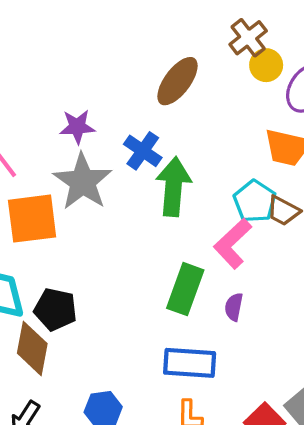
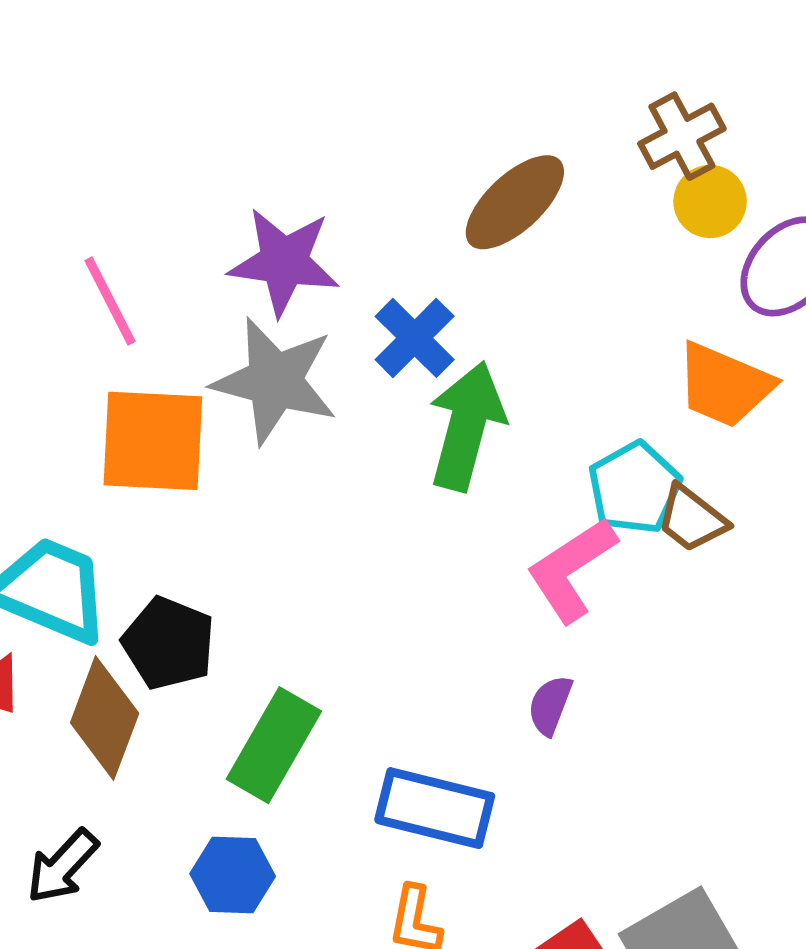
purple star: (77, 127) -> (284, 262), size x1.4
gray star: (83, 182) -> (275, 381), turned -30
green rectangle: (185, 289) -> (274, 745), moved

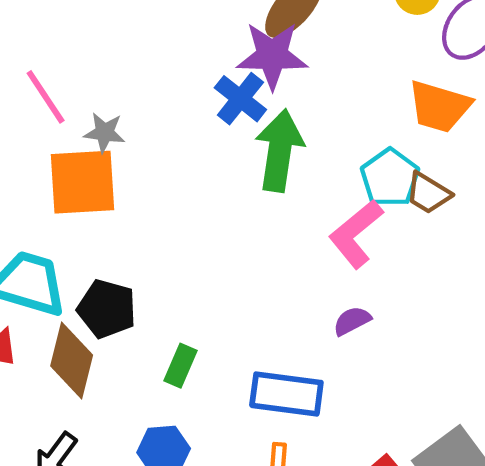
purple star: (284, 262) -> (272, 55), moved
gray star: (275, 381) -> (104, 133), moved, size x0.5
purple semicircle: (550, 705) -> (352, 321), turned 48
green rectangle: (274, 745) -> (180, 366), size x0.6

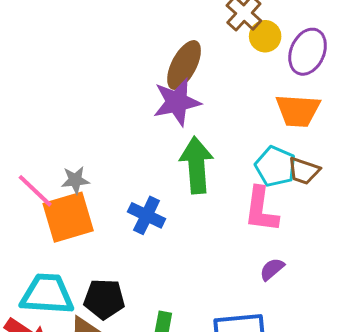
pink line: (46, 97) -> (35, 191), moved
blue cross: (240, 99) -> (147, 215), moved
pink L-shape: (356, 234) -> (261, 210), turned -30

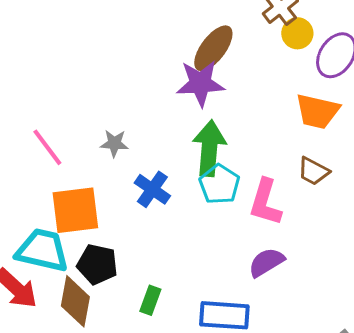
cyan pentagon: (275, 166) -> (219, 184), moved
gray star: (75, 180) -> (114, 143), moved
orange square: (68, 217) -> (75, 210), moved
purple semicircle: (272, 269) -> (266, 262), size x1.4

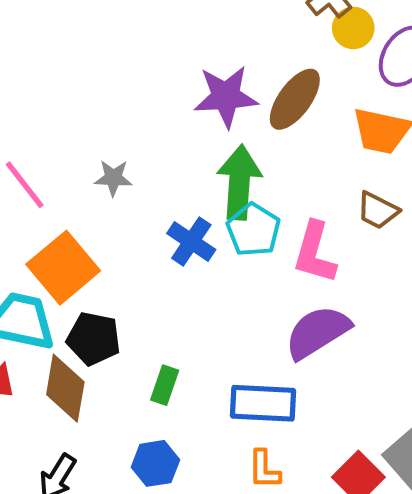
brown ellipse: (213, 48) -> (295, 99), moved
blue cross: (152, 189) -> (191, 242), moved
orange square: (75, 210) -> (63, 268), turned -32
purple semicircle: (266, 262) -> (317, 332), size x1.4

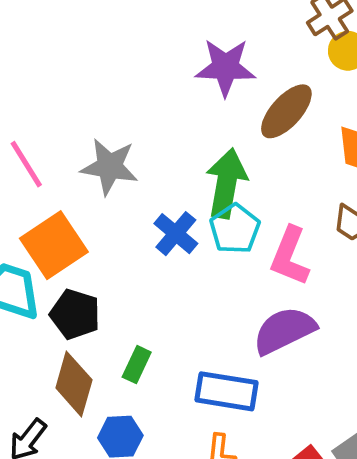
purple star: (226, 96) -> (226, 67), moved
gray star: (113, 178) -> (110, 167), size x1.6
brown diamond: (65, 388) -> (74, 384), moved

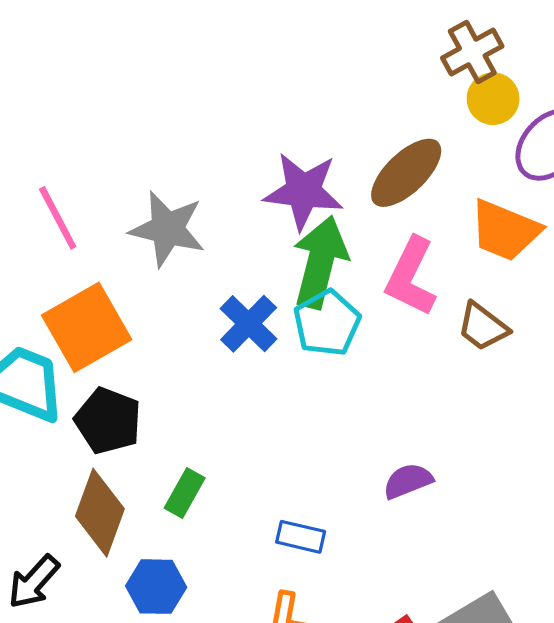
purple star: (226, 67) -> (303, 191), moved
pink L-shape: (290, 256) -> (411, 277), moved
purple semicircle: (284, 330) -> (408, 481), moved, size x0.6
blue rectangle: (227, 391) -> (301, 537), size x0.6

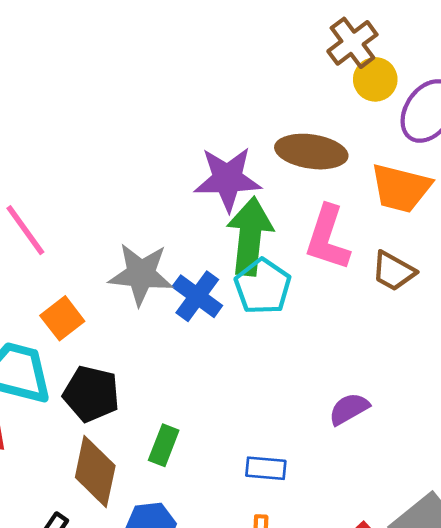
brown ellipse: (406, 173) -> (311, 152), turned 60
gray star: (167, 229) -> (141, 274), moved
orange square: (87, 327) -> (62, 318), size x0.6

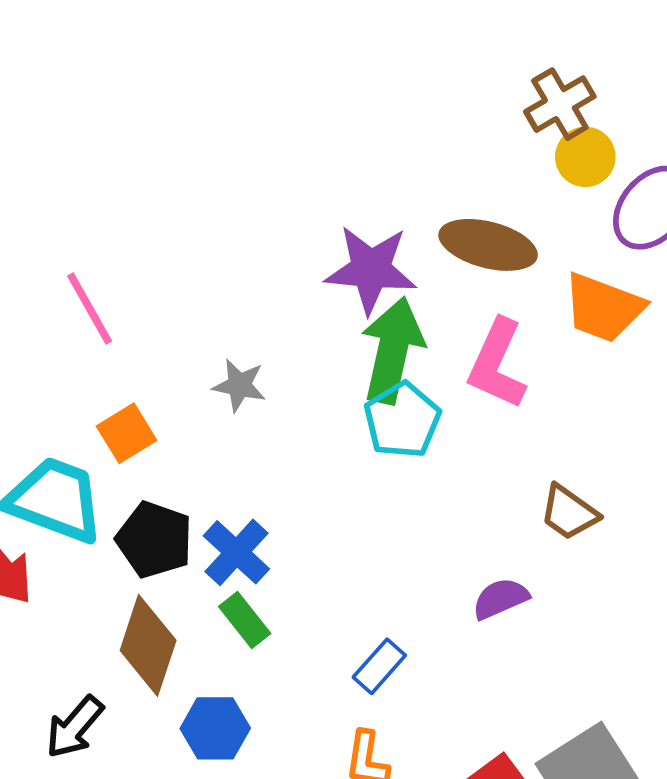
brown trapezoid: (393, 271) -> (569, 512), moved
gray star: (141, 274) -> (239, 385), size x0.6
blue cross: (197, 296) -> (236, 552), moved
green rectangle: (164, 445) -> (245, 620), turned -66
blue rectangle: (266, 468) -> (379, 666), turned -60

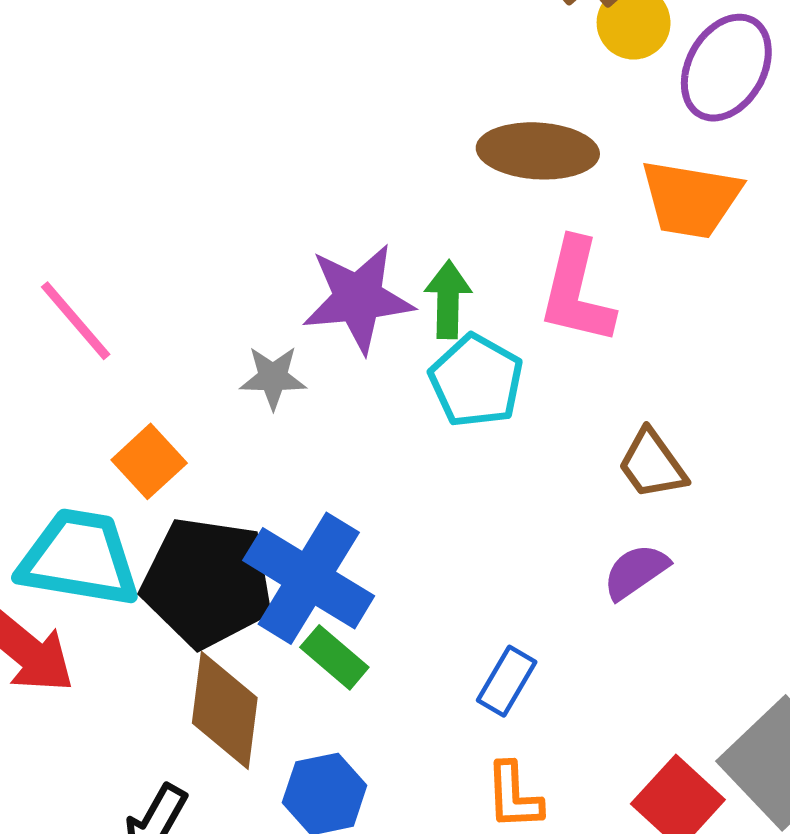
purple star: (371, 269) -> (358, 298), moved
green arrow: (392, 350) -> (448, 300), size x0.6
brown trapezoid: (569, 512) -> (652, 464), moved, turned 30
black pentagon: (154, 540) -> (207, 582), size x1.4
blue cross: (236, 552) -> (309, 578), size x1.5

